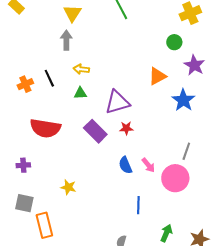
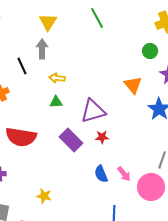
orange triangle: (157, 76) -> (133, 85), turned -42
black line: (49, 78) -> (22, 66), moved

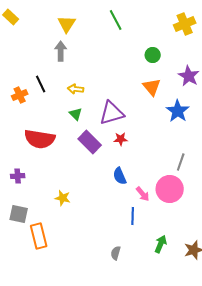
green circle: (150, 51) -> (153, 55), moved
black line: (22, 66) -> (41, 84), moved
yellow arrow: (57, 78) -> (76, 89), moved
green triangle: (56, 102) -> (76, 114), moved, turned 48
pink arrow: (124, 174) -> (143, 194), moved

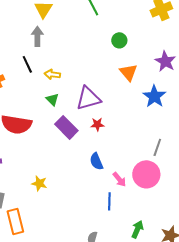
green circle: (153, 55) -> (119, 40), moved
black line: (41, 84) -> (27, 64), moved

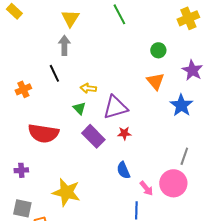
green circle: (119, 40) -> (158, 50), moved
yellow arrow: (52, 74) -> (88, 88), moved
yellow star: (39, 183) -> (66, 192), size x1.8

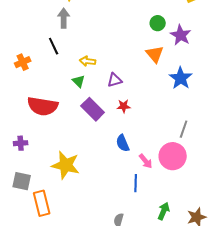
purple star: (192, 70) -> (181, 35), moved
purple triangle: (115, 107) -> (115, 80), size x0.6

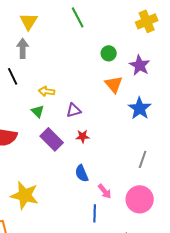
green circle: (158, 23) -> (109, 53), moved
pink circle: (173, 156) -> (140, 199), moved

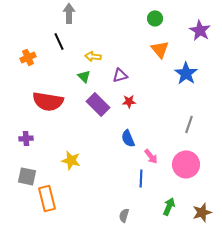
purple star: (140, 65) -> (200, 30), moved
yellow star: (25, 195) -> (71, 160), size x0.7

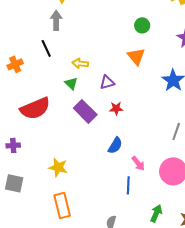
orange triangle: (160, 49) -> (136, 56), moved
red semicircle: (48, 101) -> (35, 108), turned -32
blue semicircle: (128, 138) -> (115, 145), turned -126
orange rectangle: (47, 198) -> (62, 205), moved

